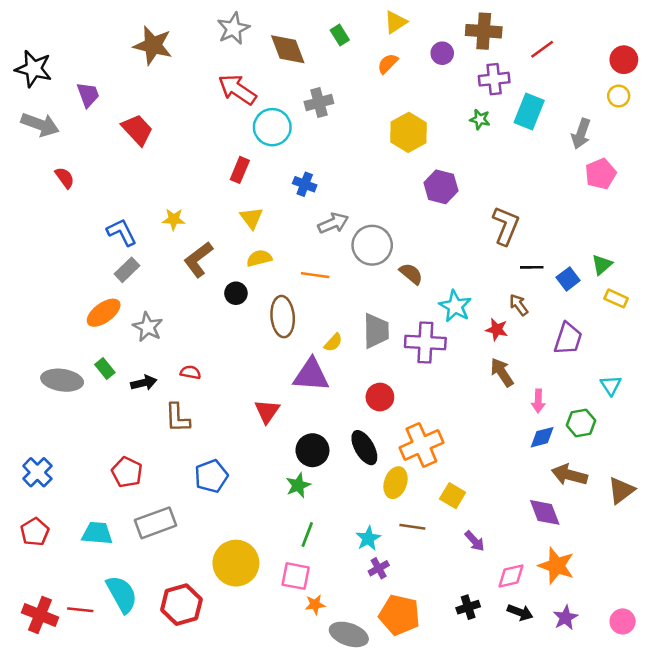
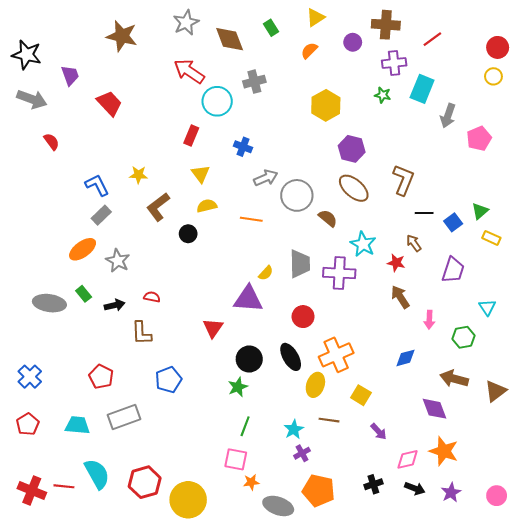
gray arrow: (581, 134) -> (448, 116), moved
brown ellipse: (283, 317) -> (354, 188), moved, turned -44
blue diamond: (542, 437) -> (406, 358), moved
yellow circle: (236, 563) -> (188, 500), moved

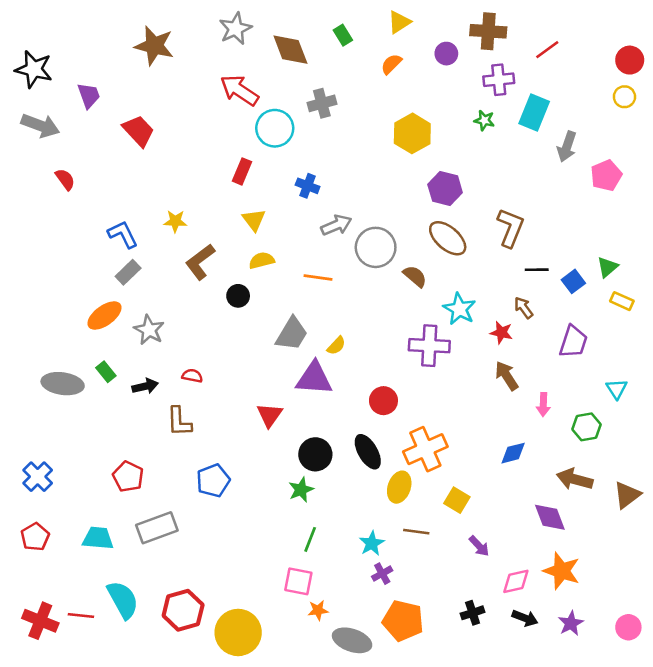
gray trapezoid: (300, 264) -> (292, 334), moved, turned 32

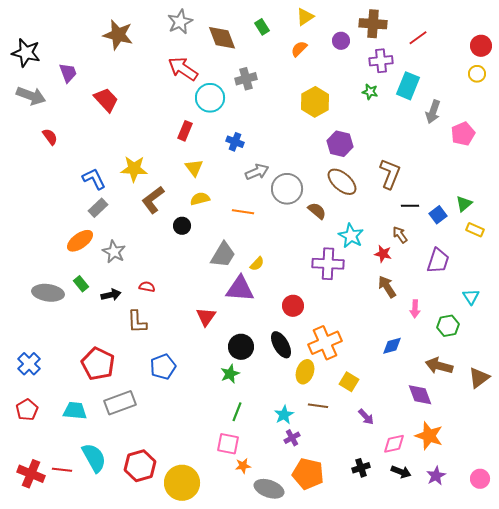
yellow star: (175, 221) -> (134, 169), size x1.5
red pentagon: (128, 477) -> (98, 364), size x1.4

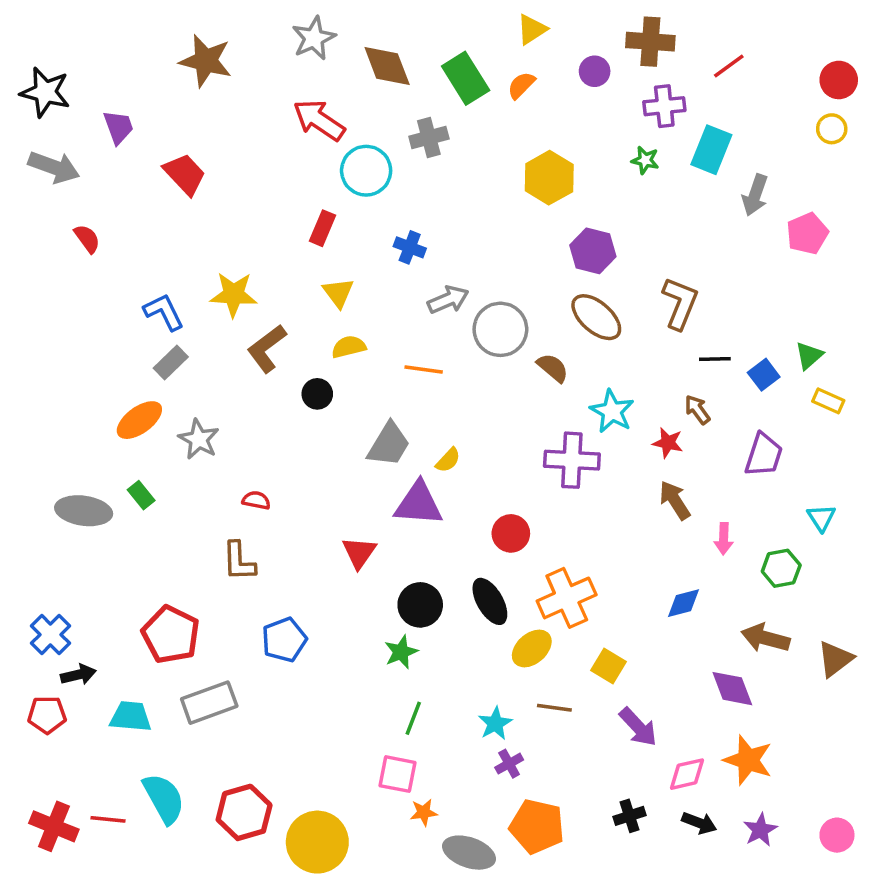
green rectangle: (262, 27) -> (466, 78), moved, size x1.8
black arrow: (111, 295) -> (78, 675), moved
yellow ellipse: (305, 372) -> (532, 648), turned 30
red pentagon: (27, 410) -> (47, 715), turned 30
purple arrow: (366, 417) -> (638, 727), size x1.4

